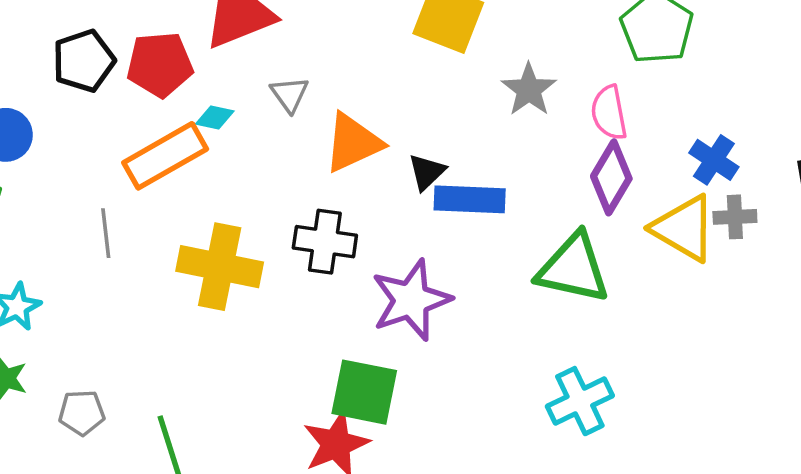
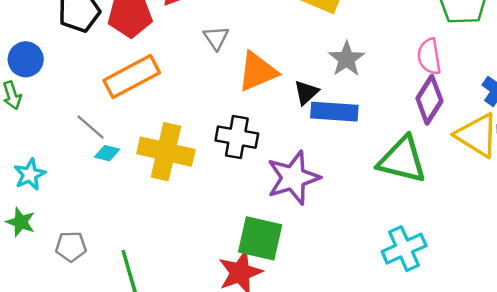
gray star: (529, 90) -> (347, 59), moved
cyan diamond: (215, 118) -> (107, 153), moved
gray line: (106, 233) -> (90, 127), turned -44

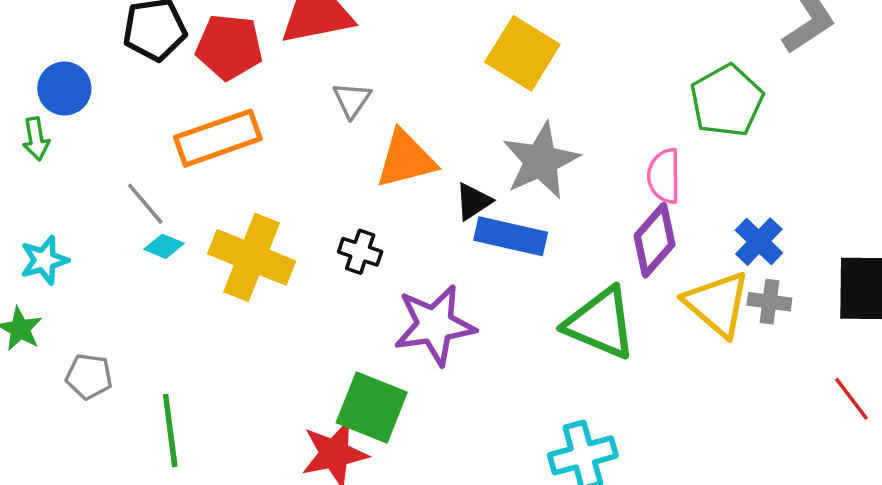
gray star: (347, 59) -> (541, 161), size x1.4
black cross: (237, 137) -> (360, 252), size x0.7

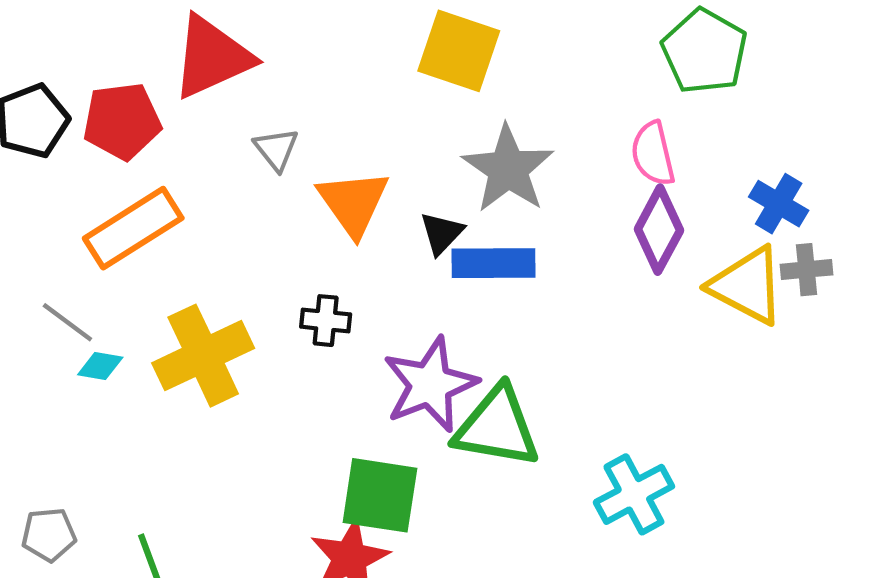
orange triangle: (406, 159) -> (353, 203), turned -38
yellow cross: (252, 257) -> (203, 356), turned -34
green triangle: (601, 323) -> (497, 427), moved

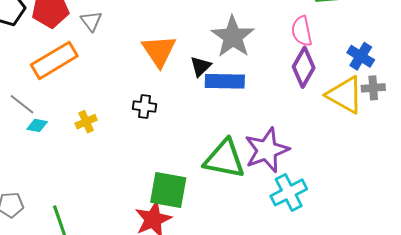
gray triangle: (276, 149) -> (91, 21), moved
yellow cross: (203, 356) -> (86, 122), size x0.5
purple star: (430, 385) -> (267, 150), moved

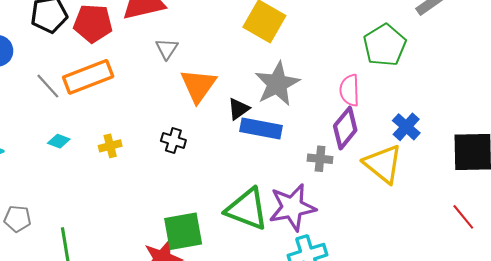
gray triangle: (91, 21) -> (167, 49), moved
gray cross: (373, 88) -> (320, 159), moved
gray line: (22, 104) -> (48, 86), moved
green square: (168, 190) -> (183, 231), turned -30

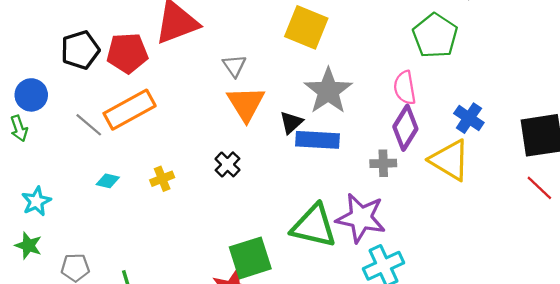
gray triangle: (167, 49) -> (234, 66), moved
black cross: (173, 140) -> (227, 164), turned 35
purple star: (292, 207) -> (361, 218), turned 30
red line: (463, 217) -> (539, 188), moved

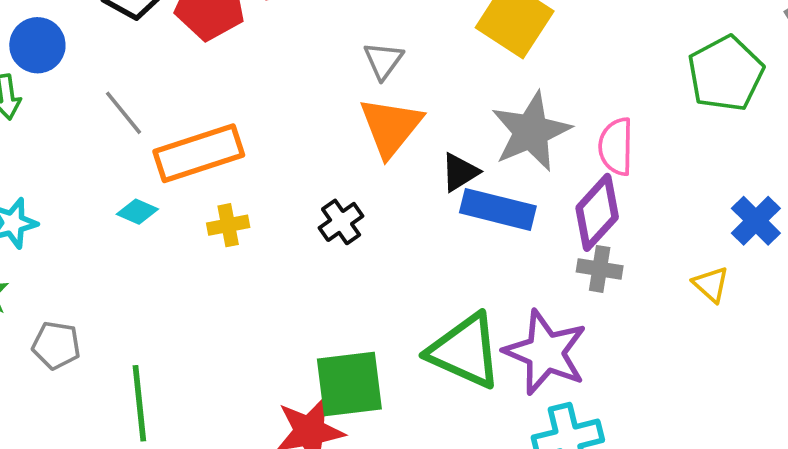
pink semicircle: (405, 88) -> (616, 147), moved
orange rectangle: (130, 110) -> (199, 153), moved
purple diamond: (405, 128) -> (597, 212), moved
yellow triangle: (450, 160) -> (711, 284), size x0.5

